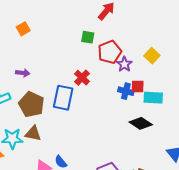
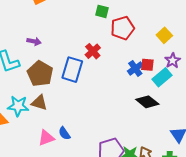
purple star: (124, 64) -> (173, 61), moved
blue cross: (126, 91) -> (135, 68), turned 35
cyan rectangle: (153, 98) -> (162, 77), turned -48

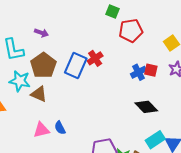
red cross: (93, 51) -> (95, 58), moved
cyan rectangle: (162, 77) -> (155, 140), moved
cyan star: (18, 106) -> (20, 81), moved

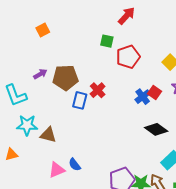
purple arrow: (41, 33) -> (40, 74), turned -40
brown pentagon: (43, 65) -> (65, 78), moved, turned -30
blue rectangle: (76, 65) -> (80, 100), size x0.7
red square: (151, 70) -> (155, 92), turned 32

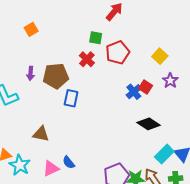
purple arrow: (40, 74) -> (31, 73), turned 128
red cross: (98, 90) -> (87, 59), moved
cyan star: (27, 125) -> (20, 165), moved, turned 30

